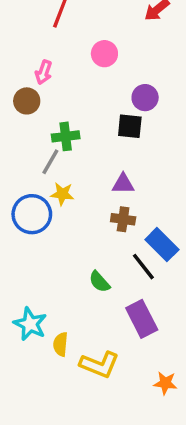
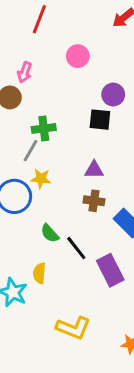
black line: (143, 267) -> (76, 248), moved
green semicircle: (99, 282) -> (50, 233), moved
purple rectangle: (142, 319) -> (110, 270), moved
yellow semicircle: (61, 344) -> (39, 273), moved

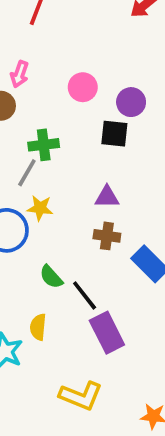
pink circle: (78, 56) -> (83, 87), moved
purple rectangle: (110, 270) -> (107, 333), moved

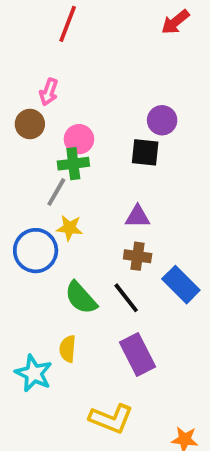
pink circle: (83, 87) -> (79, 139), moved
green semicircle: (51, 277) -> (81, 298), size x1.4
black line: (85, 295) -> (126, 298), moved

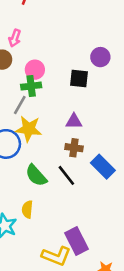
purple circle: (162, 120) -> (100, 57), moved
yellow star: (70, 228) -> (29, 129), size x1.5
purple rectangle: (138, 354) -> (76, 241), moved

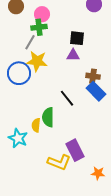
black square: (79, 78) -> (77, 38), moved
brown cross: (74, 148) -> (93, 76), moved
green semicircle: (36, 175) -> (48, 117), moved, turned 42

